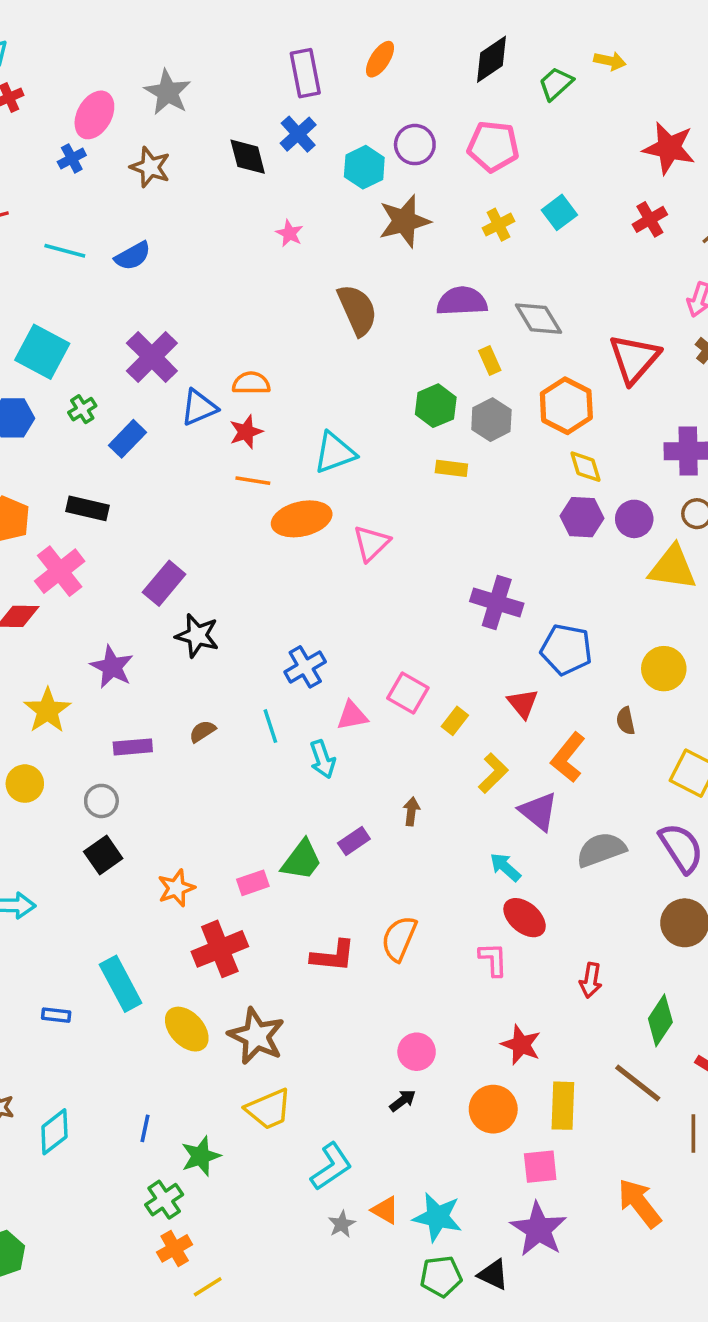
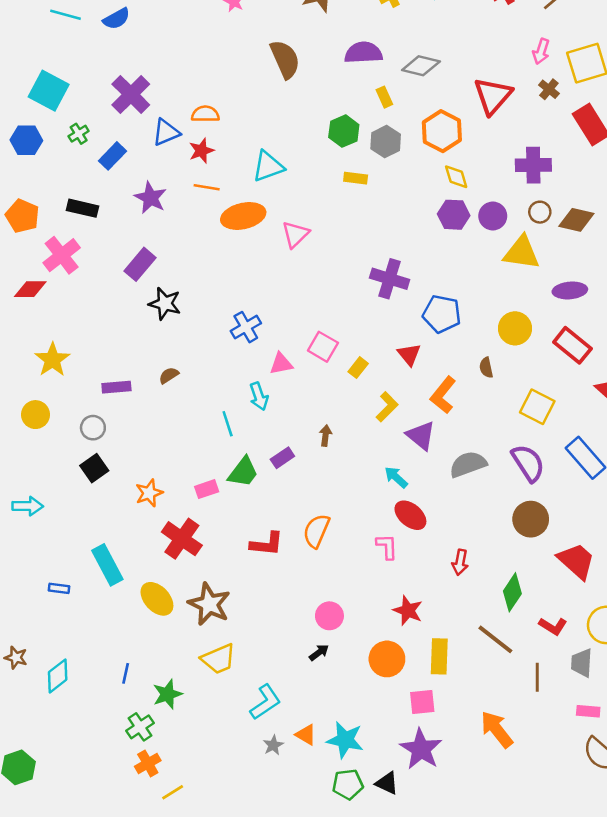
gray diamond: (538, 319) -> (421, 66), turned -45
purple star: (112, 667) -> (150, 198), moved
cyan line: (270, 726) -> (228, 424), moved
red cross: (220, 949) -> (182, 539), turned -33

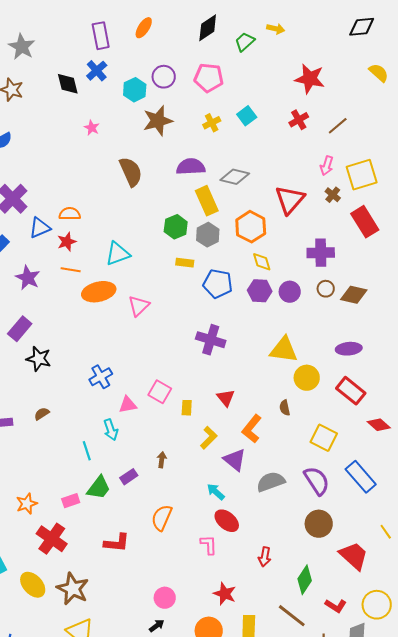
yellow rectangle: (384, 97) -> (207, 201), size x1.8
yellow triangle: (522, 253) -> (284, 350), moved
blue pentagon: (442, 314) -> (218, 284), moved
yellow rectangle: (358, 368) -> (187, 408), turned -35
orange semicircle: (316, 531) -> (162, 518), moved

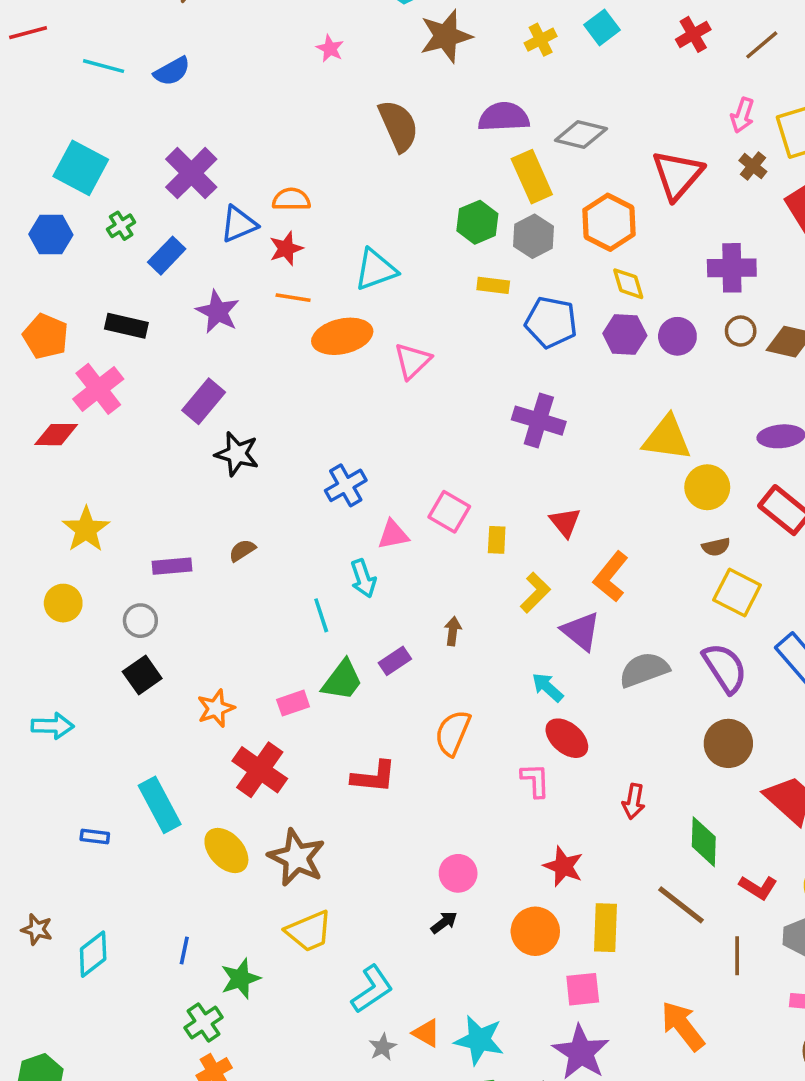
brown semicircle: (285, 408) -> (716, 547), moved, turned -91
green diamond: (305, 580) -> (704, 842), turned -32

